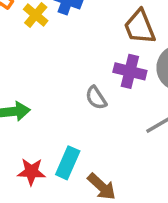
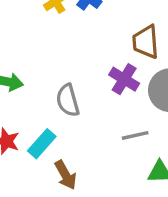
gray semicircle: (96, 98) -> (68, 100), moved, size x1.4

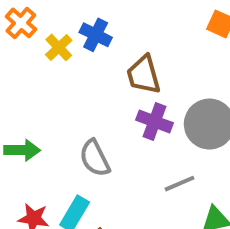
brown trapezoid: (146, 42) -> (144, 75), moved

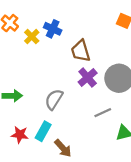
purple cross: (155, 121) -> (88, 78), turned 30
gray semicircle: (95, 158) -> (54, 99), turned 60

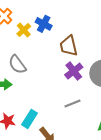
gray semicircle: (54, 99) -> (17, 64), moved, turned -72
gray line: (103, 113) -> (73, 103), moved

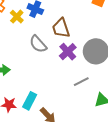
gray semicircle: (17, 64) -> (38, 44), moved
gray line: (73, 103) -> (81, 82), moved

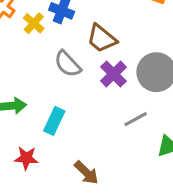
brown trapezoid: (61, 28) -> (102, 38), turned -30
cyan rectangle: (30, 101) -> (54, 121), moved

